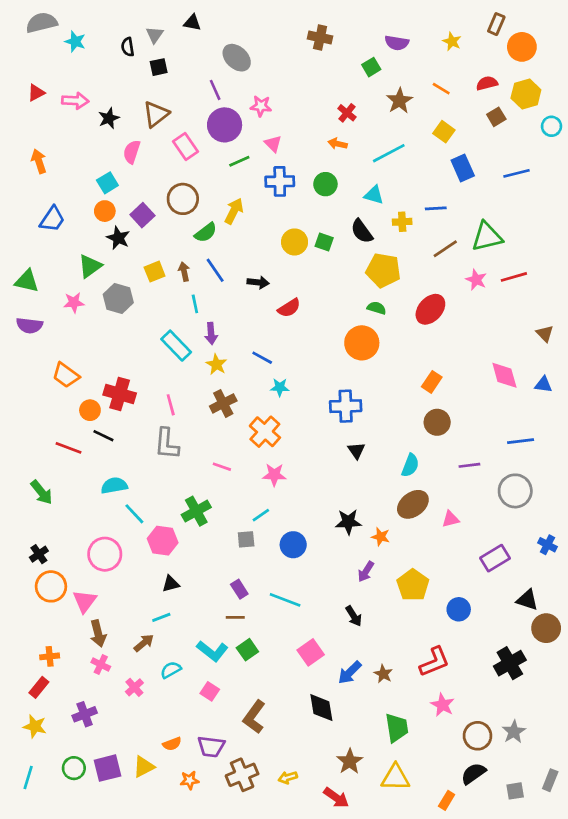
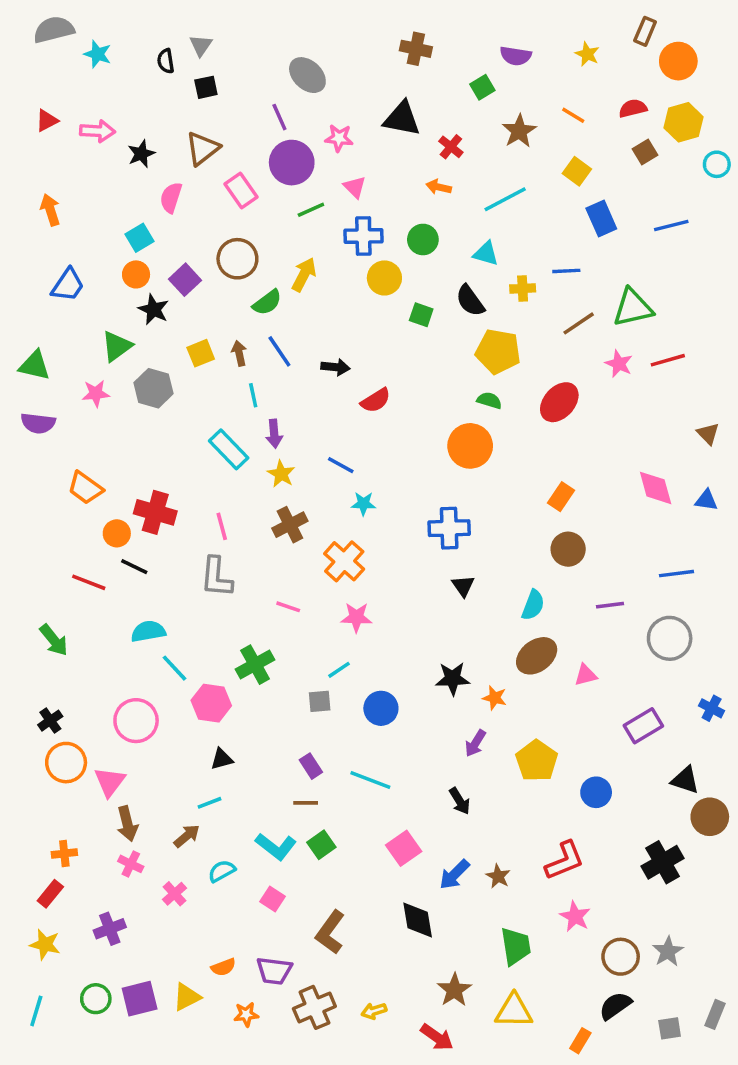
black triangle: (192, 23) -> (402, 119), moved, size x1.6
yellow circle: (295, 242) -> (384, 278), moved

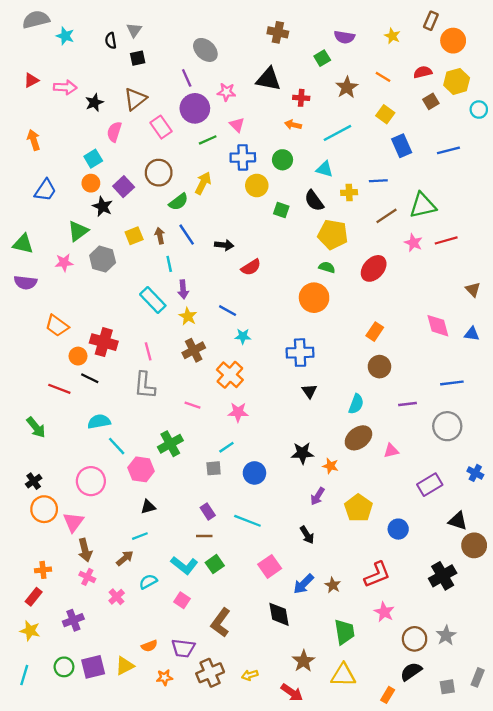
red cross: (451, 147) -> (301, 98), turned -35

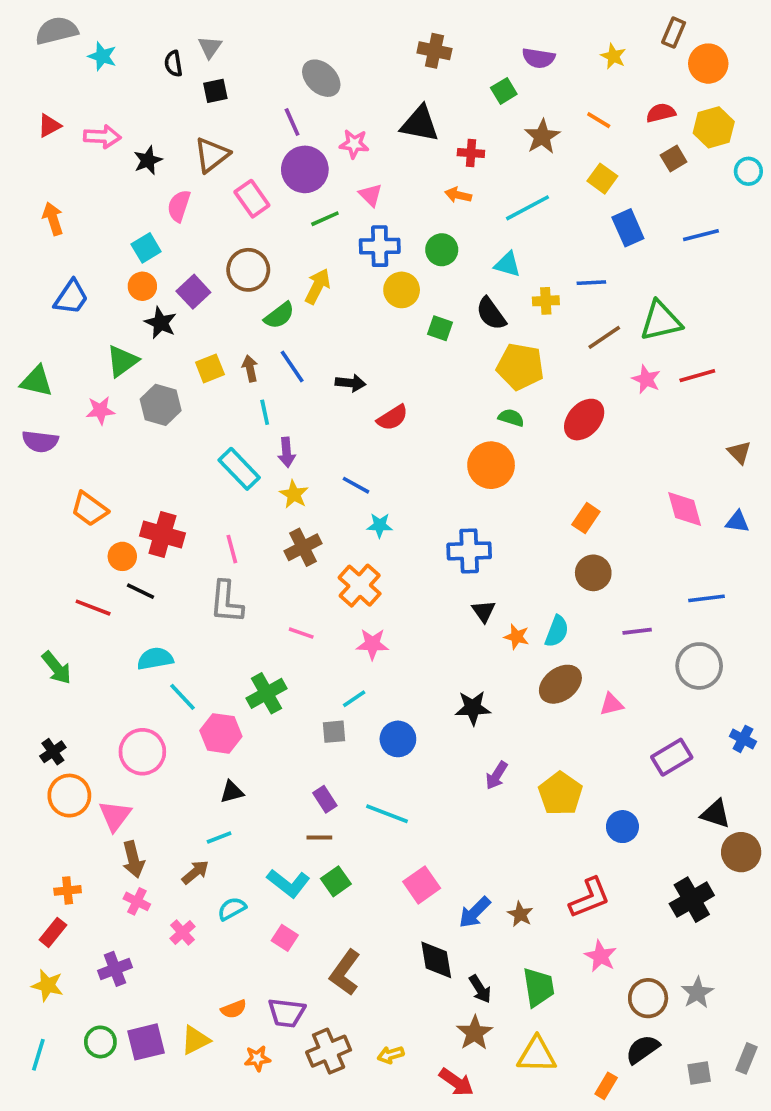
orange star: (330, 466) -> (517, 637), moved
black arrow: (307, 535) -> (480, 989), moved

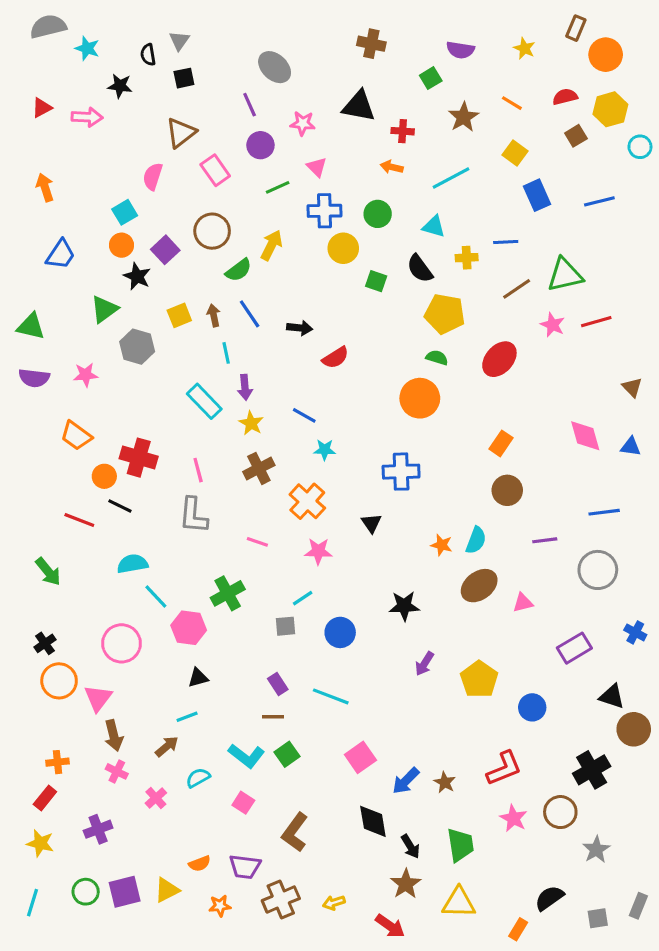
black star: (148, 160) -> (120, 86), moved, turned 30
purple circle: (305, 169) -> (260, 145), size x0.7
pink star: (100, 410) -> (86, 375), moved
black triangle: (484, 611) -> (371, 523), moved
brown circle: (648, 998) -> (560, 812), moved

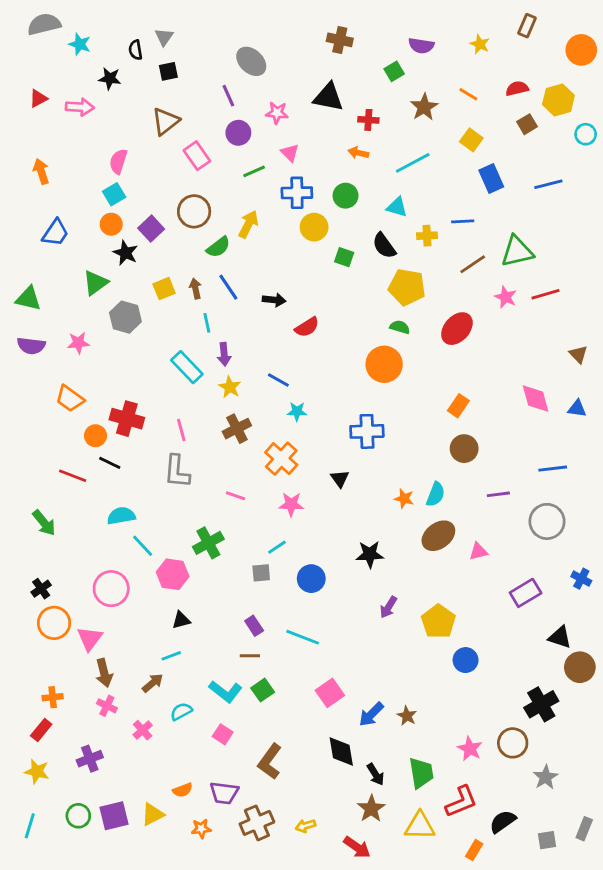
orange circle: (606, 55) -> (581, 50), moved
pink semicircle: (153, 176) -> (118, 161), moved
blue circle: (532, 707) -> (466, 660), moved
red L-shape: (504, 768) -> (461, 802), moved

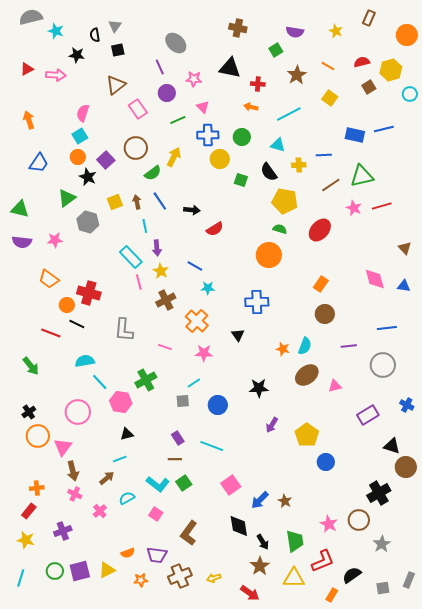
blue rectangle: (491, 179) -> (355, 135), moved, turned -54
pink line: (181, 430) -> (139, 282), moved

